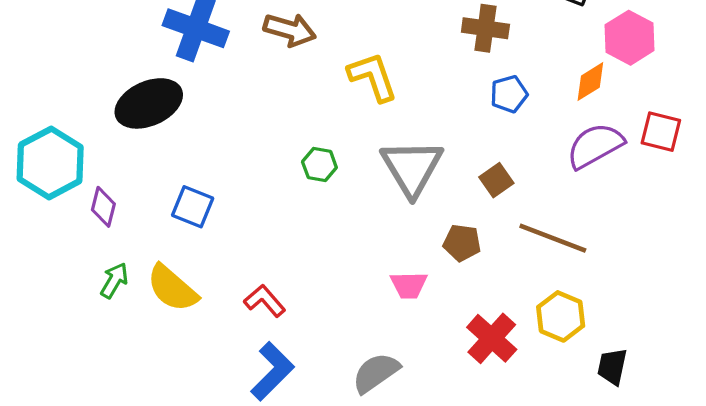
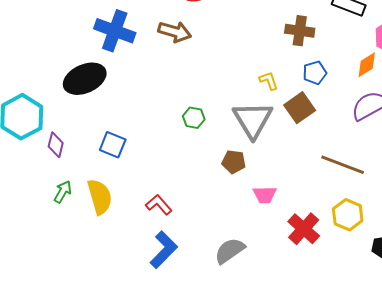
yellow L-shape: (373, 77) -> (269, 81), moved, size x0.6
brown square: (496, 180) -> (300, 108), moved, size x1.4
brown pentagon: (462, 243) -> (234, 162), moved
pink trapezoid: (409, 285) -> (265, 195), moved
yellow semicircle: (172, 288) -> (100, 197), turned -147

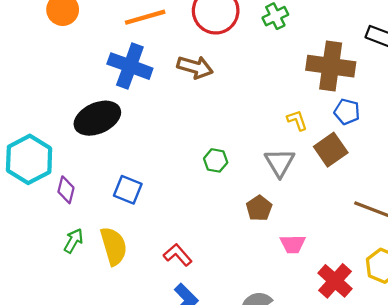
brown cross: (300, 31) -> (331, 66), size x1.5
blue pentagon: (315, 73) -> (347, 112), turned 30
gray triangle: (253, 120) -> (280, 163), size x0.7
brown pentagon: (234, 162) -> (259, 208), turned 30

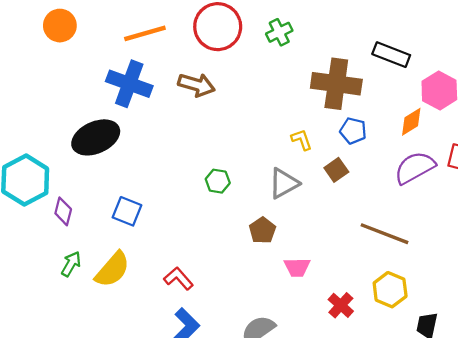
brown square: (331, 150) -> (336, 170), size x0.7
gray triangle: (280, 163) -> (284, 183), turned 32
yellow semicircle: (114, 246) -> (112, 270), turned 57
red cross: (335, 281) -> (341, 305), size x0.7

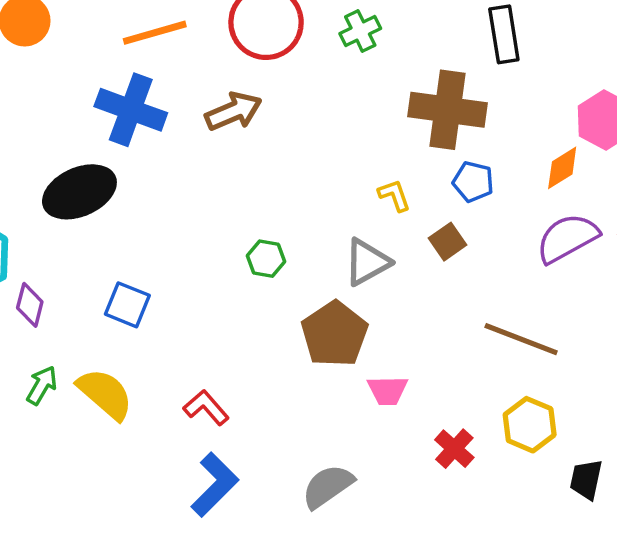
black rectangle: (391, 55) -> (504, 34), moved, turned 60
brown arrow: (196, 85) -> (234, 111), turned -39
brown pentagon: (262, 230) -> (335, 334), size x1.6
yellow semicircle: (112, 270) -> (105, 394), turned -90

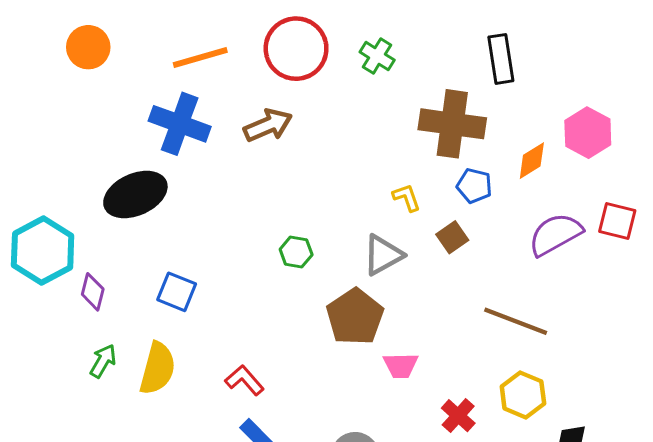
green cross: (360, 31) -> (377, 56), turned -32
orange diamond: (562, 168) -> (532, 161), moved
yellow semicircle: (105, 394) -> (158, 368), turned 64

